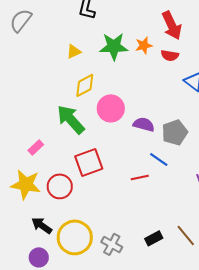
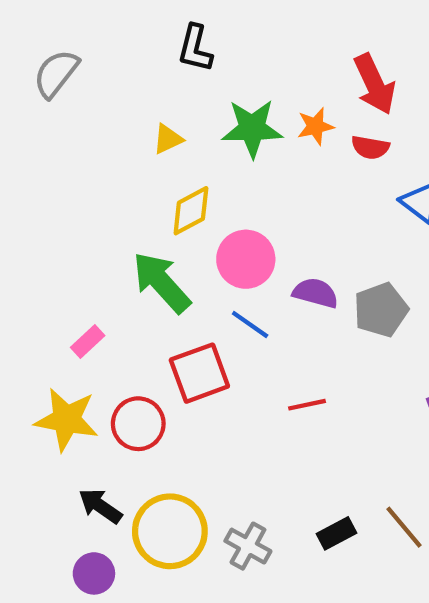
blue line: (159, 159) -> (250, 325), moved

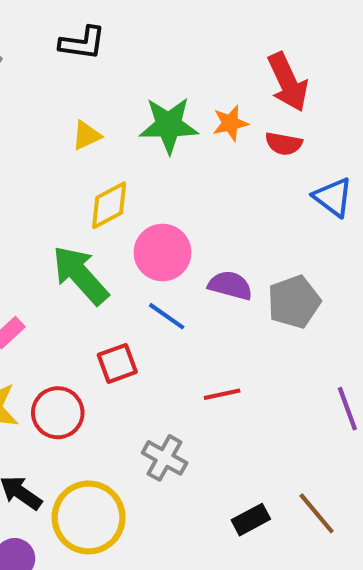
black L-shape: (195, 48) -> (82, 43), moved, turned -96
red square: (199, 373) -> (117, 363), size x0.7
gray cross: (248, 546) -> (165, 458), moved

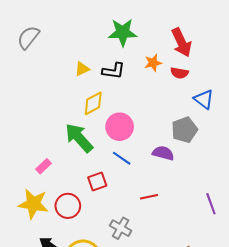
black L-shape: (82, 43) -> (113, 71), moved
green star: (169, 125) -> (123, 32), moved
purple semicircle: (230, 285) -> (163, 153), moved
gray pentagon: (294, 302) -> (185, 130), moved

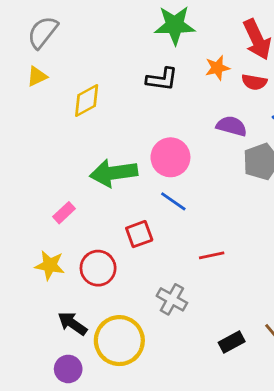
yellow triangle: (82, 69) -> (37, 76), moved
yellow diamond: (93, 103) -> (87, 100), moved
green arrow: (79, 138) -> (114, 173), turned -56
purple semicircle: (163, 153) -> (232, 126), moved
yellow star: (33, 204) -> (50, 265), size x0.7

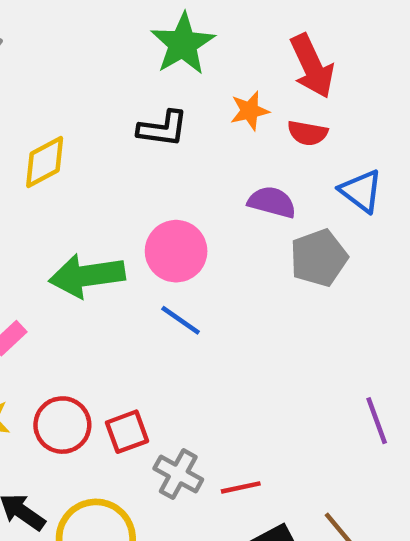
green star: (175, 25) -> (183, 44), turned -30
red square: (139, 234) -> (127, 432), moved
red line: (212, 255) -> (241, 487), moved

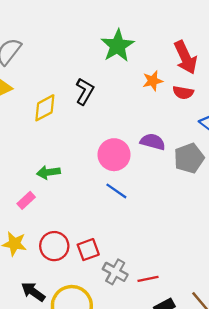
black L-shape: (163, 129) -> (85, 91), moved, turned -68
purple semicircle: (272, 202) -> (153, 142), moved
green arrow: (87, 276) -> (48, 172), moved, size x0.6

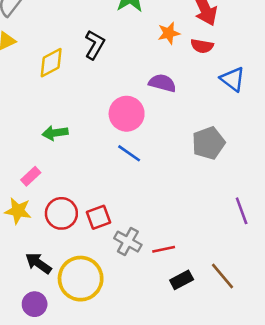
purple semicircle: (153, 142) -> (162, 83), moved
gray pentagon: (189, 158) -> (208, 143), moved
pink rectangle: (26, 200) -> (31, 176), moved

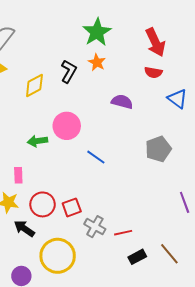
orange star: (169, 33) -> (97, 62), moved, turned -30
pink circle: (127, 114) -> (67, 126), moved
pink rectangle: (31, 176) -> (18, 175), turned -49
black arrow: (38, 263) -> (24, 229), moved

